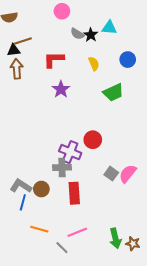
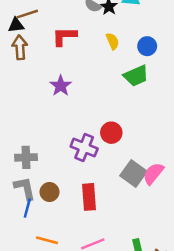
blue circle: (128, 60) -> (147, 46), moved
purple star: (61, 89) -> (61, 86), moved
gray cross: (62, 167) -> (26, 157), moved
gray square: (111, 174) -> (134, 173), size x1.5
gray L-shape: (21, 186) -> (25, 188), turned 45

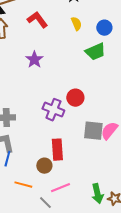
red L-shape: (64, 36) -> (37, 20), turned 55
gray square: (134, 173) -> (93, 131), turned -30
brown circle: (50, 192) -> (44, 166), moved

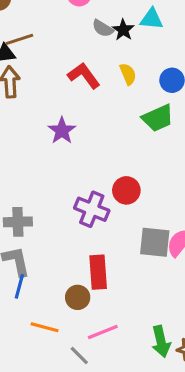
red L-shape: (37, 20) -> (84, 76), moved

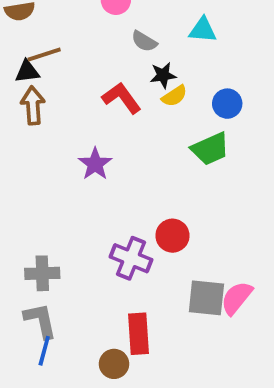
black star: (123, 30) -> (163, 75), moved, turned 30
yellow semicircle: (128, 74) -> (174, 96), turned 80

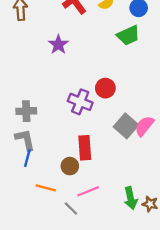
gray square: (206, 298) -> (126, 126), turned 35

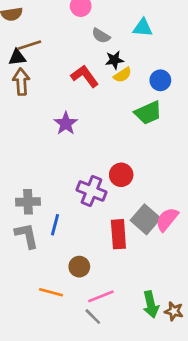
red rectangle: (85, 148) -> (118, 234), moved
blue line: (27, 158) -> (55, 225), moved
gray line: (71, 209) -> (93, 317), moved

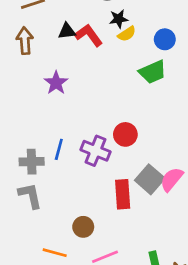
black triangle: (17, 57) -> (67, 31), moved
purple star: (66, 123) -> (56, 83), moved
blue line: (55, 225) -> (59, 149), moved

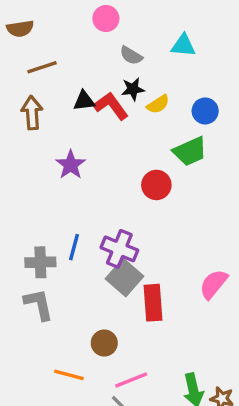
black star: (119, 19) -> (133, 89), moved
red circle: (125, 134) -> (156, 185), moved
gray square: (150, 179) -> (124, 277), moved

